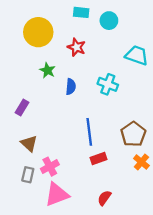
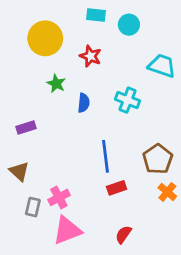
purple rectangle: (22, 108) -> (26, 128), turned 42
brown triangle: (29, 143) -> (19, 171), moved

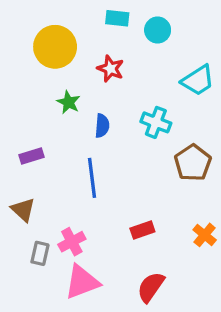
cyan trapezoid: (162, 66) -> (198, 80), turned 128
blue line: (106, 156) -> (92, 178), moved
brown pentagon: (158, 159) -> (193, 163), moved
red semicircle: (123, 235) -> (151, 287), size x1.4

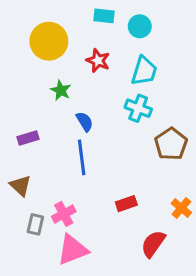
cyan trapezoid: (198, 80) -> (144, 71), moved, turned -40
blue semicircle: (102, 126) -> (85, 122), moved, turned -36
red semicircle: (151, 287) -> (153, 244), moved

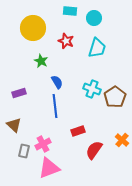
cyan cross: (138, 108) -> (92, 89), moved
red rectangle: (126, 204) -> (78, 131), moved
red semicircle: (153, 244) -> (94, 150), moved

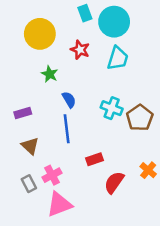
cyan rectangle: (70, 11) -> (85, 13), turned 64
cyan circle: (94, 18) -> (114, 22), size x1.6
brown triangle: (14, 125) -> (30, 146), moved
gray rectangle: (24, 151) -> (29, 184), turned -40

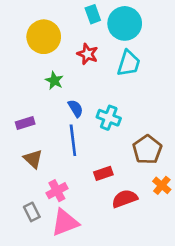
cyan cross: (112, 108) -> (109, 118), moved
brown pentagon: (140, 118) -> (147, 150), moved
red semicircle: (114, 182) -> (125, 199), turned 35
gray rectangle: (29, 184) -> (32, 212), moved

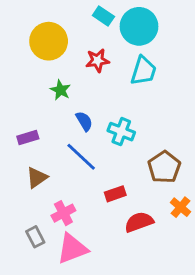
cyan rectangle: (93, 14) -> (103, 16), turned -36
red star: (88, 54) -> (98, 60), turned -30
blue line: (73, 140) -> (81, 157), turned -40
brown triangle: (33, 159) -> (37, 178), turned 42

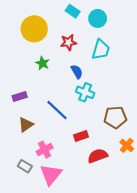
cyan circle: (139, 26) -> (98, 18), size x0.7
blue semicircle: (84, 121) -> (77, 72), moved
brown pentagon: (164, 167) -> (115, 117), turned 30
gray rectangle: (35, 237) -> (25, 166), turned -32
pink triangle: (72, 249) -> (51, 175), turned -30

